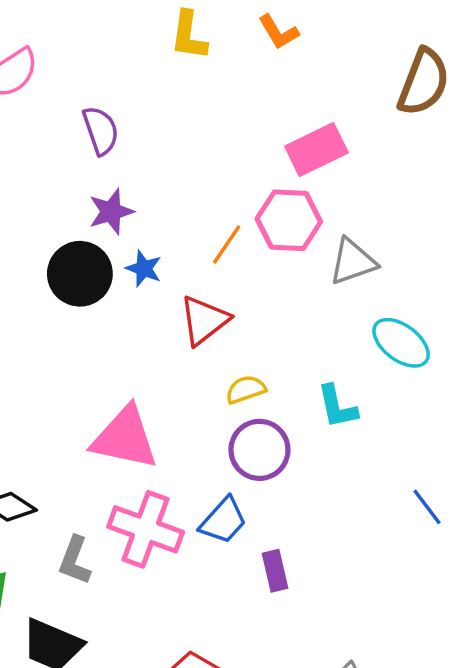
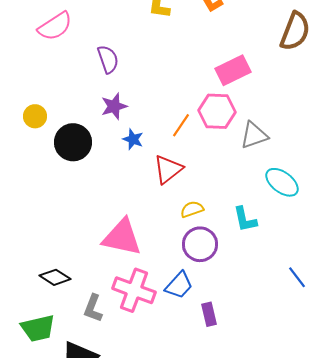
black circle: (80, 274) -> (73, 142), moved

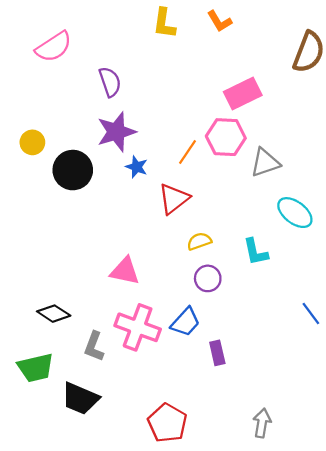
purple star: (114, 106) -> (116, 132), size x1.4
pink triangle: (122, 237) -> (125, 271), size x0.7
purple circle: (200, 244) -> (208, 278), size x0.7

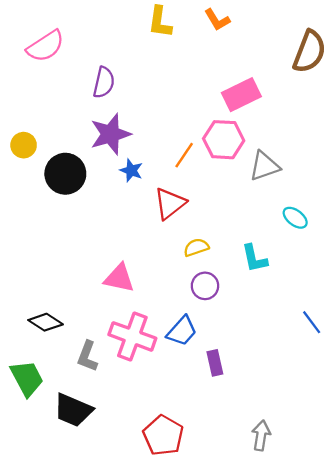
purple semicircle: (110, 82) -> (104, 82), turned 32
cyan ellipse: (295, 213) -> (295, 218), size x0.7
green trapezoid: (36, 368) -> (27, 378), turned -105

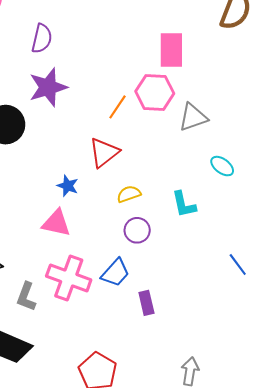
pink rectangle: (241, 95) -> (171, 50), turned -64
blue star: (131, 170) -> (68, 186), moved

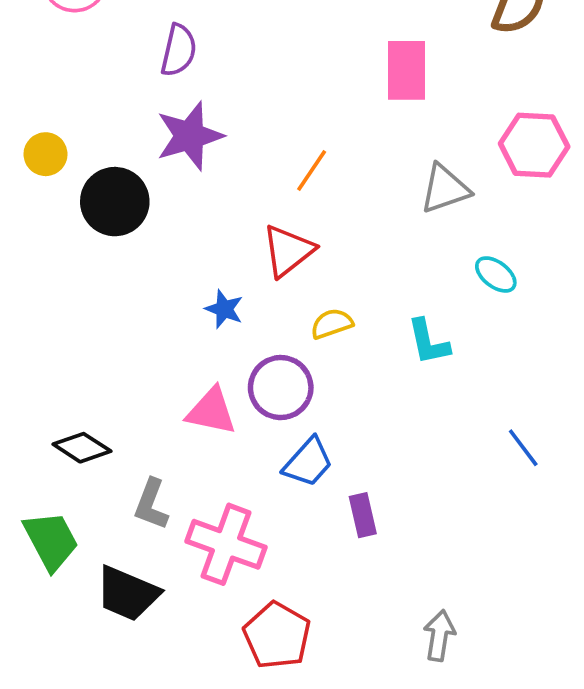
pink hexagon: (155, 92) -> (534, 145), moved
pink triangle: (56, 223) -> (211, 411), moved
purple circle: (137, 230) -> (281, 388), moved, size x1.4
pink cross: (69, 278) -> (226, 544), moved

